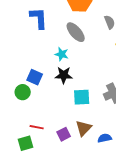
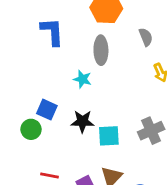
gray ellipse: (76, 32) -> (101, 50), turned 40
black star: (64, 75) -> (82, 121), moved

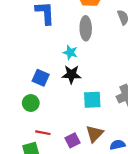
black star: (82, 121) -> (71, 74), moved
green circle: (31, 129) -> (31, 103), moved

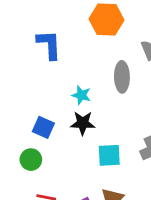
gray ellipse: (86, 28) -> (122, 77), moved

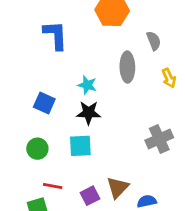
blue square: (43, 127) -> (44, 103), moved
cyan square: (109, 155) -> (80, 146), moved

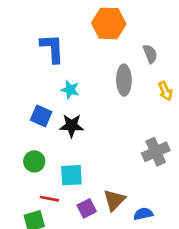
cyan star: (87, 85) -> (70, 90), moved
black star: (89, 113) -> (71, 126), moved
cyan square: (80, 146) -> (71, 175), moved

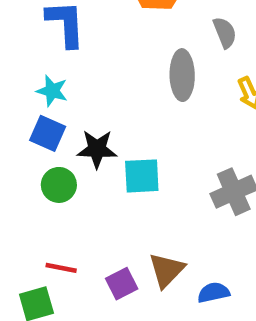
cyan star: (70, 90) -> (52, 91), moved
green circle: (34, 161) -> (59, 185), moved
cyan square: (71, 175) -> (142, 176), moved

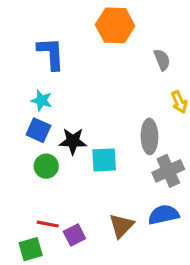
gray ellipse: (182, 75) -> (149, 136), moved
purple square: (122, 284) -> (74, 235), moved
blue semicircle: (214, 293) -> (164, 215), moved, size x1.4

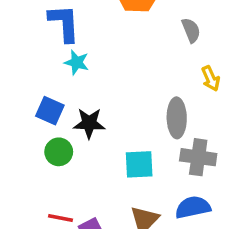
cyan star: (42, 100) -> (77, 62), moved
cyan square: (104, 160) -> (139, 164), moved
gray cross: (168, 171) -> (198, 157), turned 32

